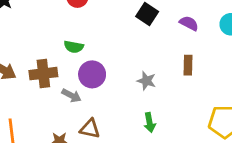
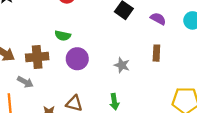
gray arrow: (71, 95) -> (25, 82), moved
green arrow: (150, 122) -> (114, 102), moved

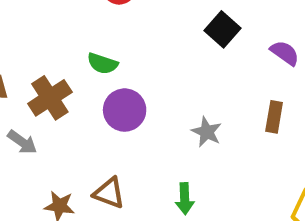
brown cross: (37, 57) -> (50, 98), turned -35

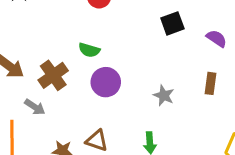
black square: (223, 29) -> (172, 23), turned 30

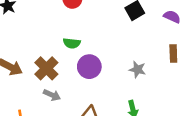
gray arrow: (35, 107) -> (52, 95), moved

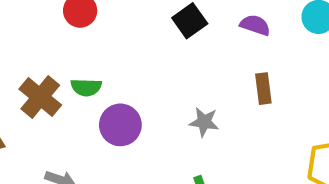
brown cross: (46, 68) -> (40, 97), moved

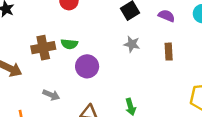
brown cross: (40, 97) -> (43, 48), turned 35
gray star: (204, 122) -> (132, 44), moved

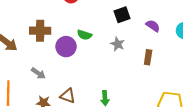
green semicircle: (69, 44) -> (84, 35), moved
purple circle: (87, 66) -> (66, 47), moved

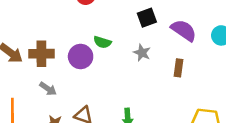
purple semicircle: (153, 26) -> (184, 30), size x1.5
brown cross: (40, 31) -> (41, 54), moved

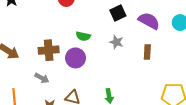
brown cross: (41, 54) -> (49, 50), moved
purple circle: (81, 56) -> (75, 58), moved

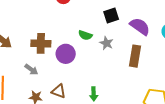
green semicircle: (83, 36) -> (85, 35), moved
brown rectangle: (147, 52) -> (135, 56), size x1.5

